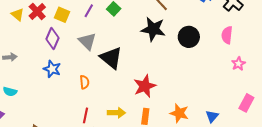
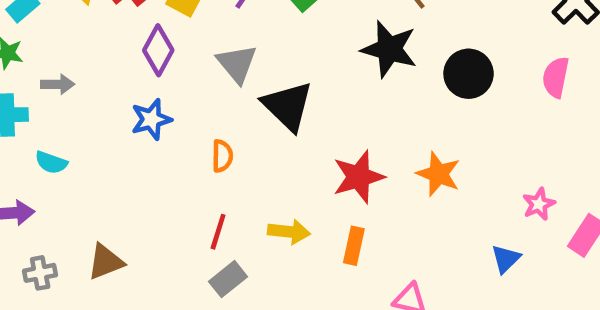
pink star: (238, 64) -> (539, 204), moved
blue star: (52, 69) -> (151, 119), turned 30
orange star: (179, 113) -> (438, 174), moved

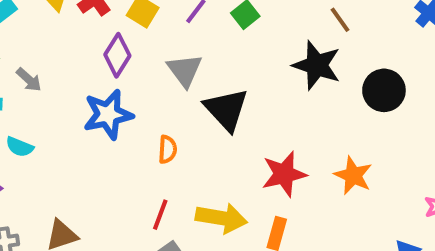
gray arrow: (58, 84) -> (29, 80), turned 40
blue star: (151, 119) -> (108, 114), size x1.4
yellow arrow: (289, 232) -> (221, 218), size x1.4

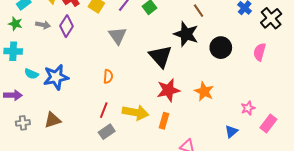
purple diamond: (117, 55) -> (67, 26), moved
gray arrow: (29, 80) -> (43, 25), moved, turned -32
black triangle: (226, 109) -> (160, 56), moved
blue star: (108, 114) -> (56, 77), moved

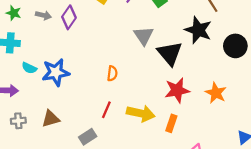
gray triangle: (118, 36) -> (144, 36), moved
gray rectangle: (107, 132) -> (88, 137), moved

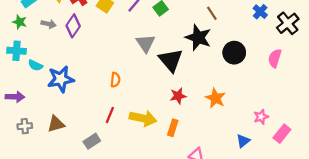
cyan semicircle: (29, 68) -> (35, 65), moved
red star: (177, 90) -> (178, 96), size x0.7

